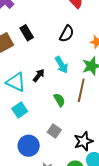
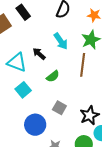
black arrow: (39, 75) -> (39, 54), turned -80
green semicircle: (59, 100) -> (53, 76), moved, turned 88

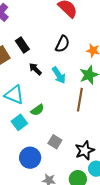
black arrow: (39, 54) -> (35, 69), moved
green semicircle: (53, 76) -> (37, 110), moved

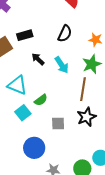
black rectangle: (22, 45) -> (25, 35), turned -70
gray square: (55, 142) -> (58, 124), moved, turned -32
black star: (85, 150) -> (87, 117), moved

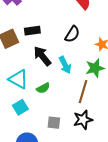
black arrow: (38, 59) -> (42, 56), size x1.5
green semicircle: (41, 100) -> (43, 88), moved

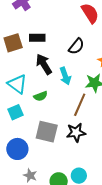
gray square: (54, 123) -> (47, 132), size x1.6

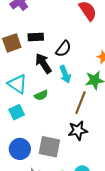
black semicircle: (76, 46) -> (63, 49), moved
gray square: (47, 132) -> (49, 147), moved

